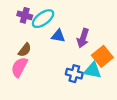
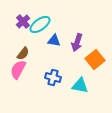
purple cross: (25, 15) -> (23, 22), turned 32
cyan triangle: (93, 70) -> (80, 86), moved
blue cross: (74, 74) -> (53, 78), moved

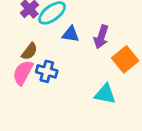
blue cross: (53, 78) -> (47, 71), moved

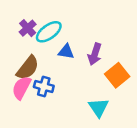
brown semicircle: (29, 51) -> (28, 68), size x1.5
cyan triangle: (105, 94) -> (98, 108), turned 45

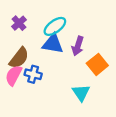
cyan ellipse: (49, 32) -> (55, 26), moved
blue triangle: (66, 52) -> (53, 44), size x1.5

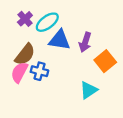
cyan ellipse: (55, 26) -> (47, 22), moved
cyan triangle: (81, 93) -> (89, 90), turned 30

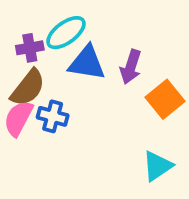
purple cross: (25, 19) -> (30, 48), moved, turned 32
cyan triangle: (89, 90) -> (157, 166), moved

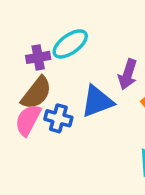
blue triangle: (87, 63) -> (97, 101), moved, turned -30

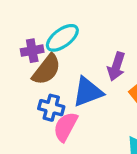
brown semicircle: (36, 93) -> (46, 70), moved
pink semicircle: (28, 120) -> (66, 127), moved

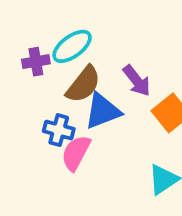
purple arrow: (116, 66) -> (137, 81), turned -56
brown semicircle: (46, 70) -> (83, 84), moved

